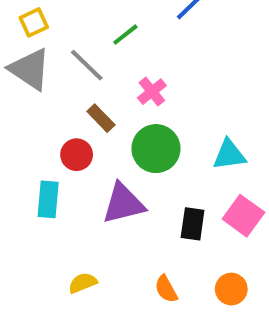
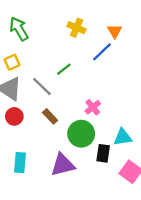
pink cross: (152, 92) -> (93, 107), moved
red circle: (77, 155) -> (14, 116), moved
black rectangle: (193, 224) -> (103, 153), moved

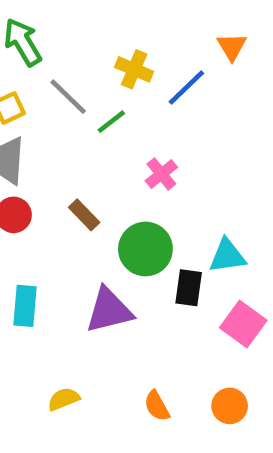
yellow cross: (77, 28) -> (134, 69), moved
orange triangle: (115, 31) -> (232, 47), moved
gray line: (42, 86) -> (68, 97), moved
pink cross: (93, 107) -> (161, 174), moved

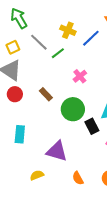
black rectangle: (189, 288) -> (92, 126), turned -35
purple triangle: (109, 310) -> (57, 151), moved, turned 30

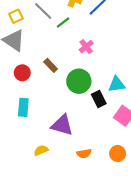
red circle: (15, 94) -> (22, 73), moved
orange semicircle: (78, 178) -> (84, 153), turned -72

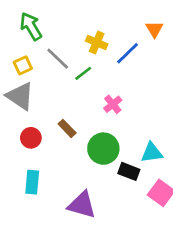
black rectangle: (99, 99) -> (129, 171), turned -42

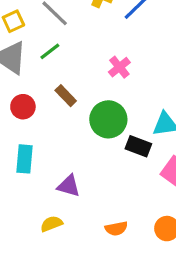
green line: (83, 73) -> (50, 51), moved
purple triangle: (82, 205) -> (69, 186), moved, size x0.7

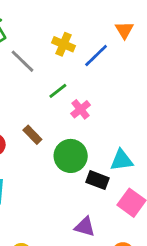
green line: (50, 51) -> (58, 91), moved
purple triangle: (69, 186) -> (85, 227), moved

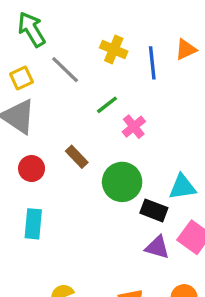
orange triangle: (124, 30) -> (186, 49), moved, turned 36
blue line: (96, 56) -> (152, 63), turned -52
purple triangle: (85, 227) -> (157, 247), moved

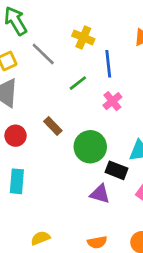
blue line: (152, 63) -> (108, 64), moved
pink cross: (134, 127) -> (112, 101), moved
purple triangle: (157, 247) -> (100, 194), moved

